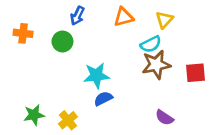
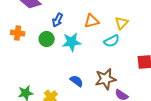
brown star: (156, 65) -> (106, 79), moved
cyan star: (96, 75) -> (72, 42), moved
blue semicircle: (103, 99) -> (77, 81), turned 64

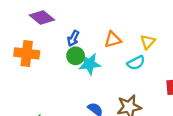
orange cross: (18, 33) -> (27, 53), size x1.5
green circle: (47, 39) -> (76, 56), moved

